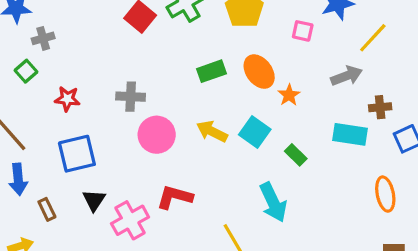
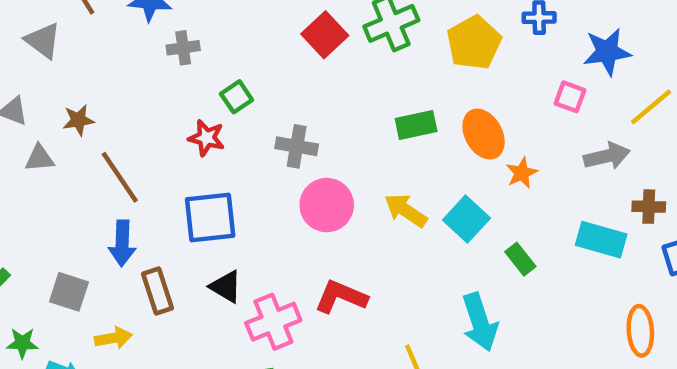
pink square: (303, 31) -> (570, 97), moved
green square: (26, 71) -> (237, 97), moved
black triangle: (94, 200) -> (226, 287), turned -40
brown rectangle: (47, 209) -> (157, 291), size x1.4

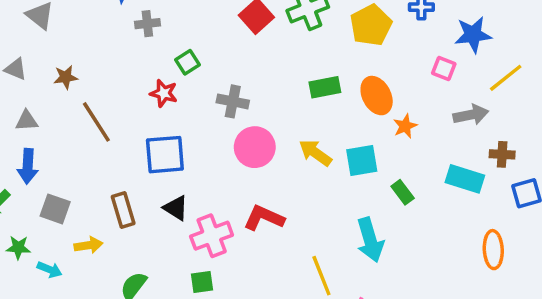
gray triangle: (39, 158) -> (27, 121), moved
cyan square: (466, 219) -> (362, 161), turned 36
blue arrow: (122, 243) -> (28, 166), moved

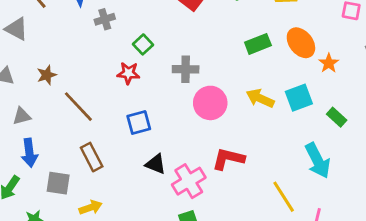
blue square: (165, 155) -> (139, 122), size x0.7
brown rectangle: (123, 210) -> (92, 157), moved

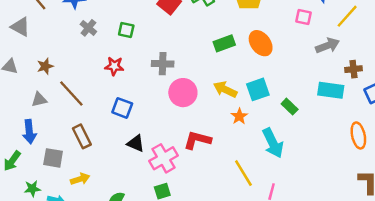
gray cross: (105, 19) -> (88, 28), moved, turned -35
green square: (143, 44) -> (126, 30), moved, turned -35
orange star: (329, 63) -> (239, 116), moved
gray triangle: (22, 116) -> (39, 99), moved
blue square: (139, 122) -> (122, 108), turned 35

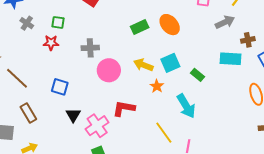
red star: (114, 66) -> (51, 43), moved
black triangle: (136, 143) -> (73, 115), turned 42

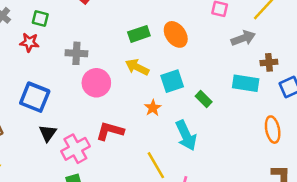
yellow arrow: (143, 65) -> (137, 67), moved
blue square: (60, 87) -> (35, 97), size x1.4

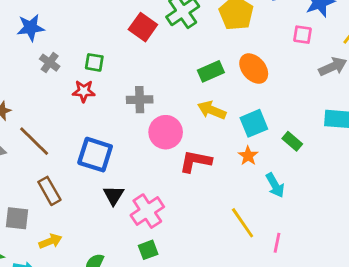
orange star: (153, 108) -> (248, 156), moved
red L-shape: (110, 131) -> (195, 161), moved
cyan arrow: (186, 135) -> (275, 185), size x0.7

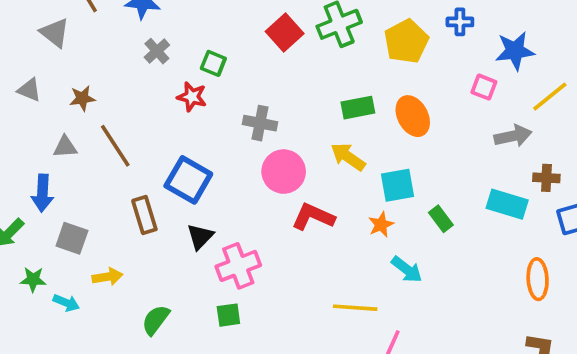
cyan arrow: (275, 185) -> (407, 269), turned -35
brown rectangle: (49, 191) -> (144, 215), moved
yellow line: (243, 223) -> (355, 308), turned -64

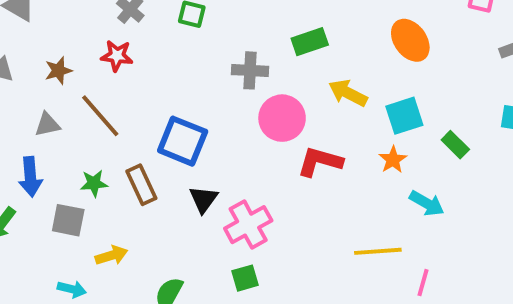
red star: (192, 97) -> (117, 56), moved
green rectangle: (358, 108) -> (310, 42), moved
green star: (33, 279) -> (94, 183), moved

